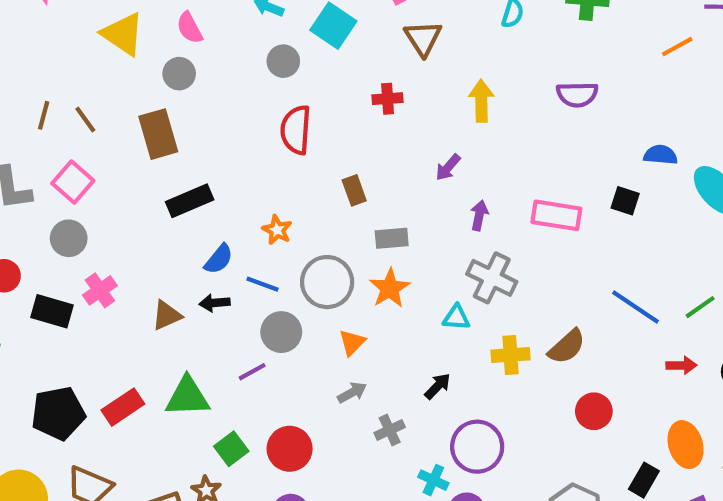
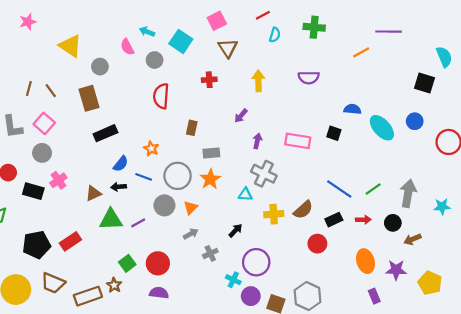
pink semicircle: (190, 28) -> (127, 47), moved
brown rectangle: (354, 190) -> (192, 128), turned 32
gray circle: (281, 332) -> (164, 205), moved
green triangle: (187, 397) -> (111, 220), moved
black rectangle: (644, 480) -> (334, 220), moved, turned 35

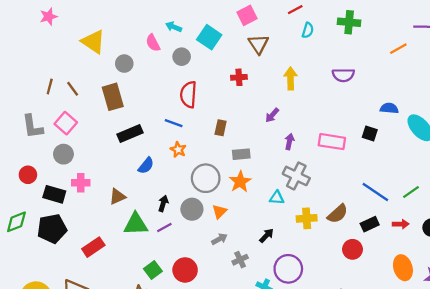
blue line: (144, 177) -> (174, 123), moved
pink cross: (58, 180) -> (81, 183), turned 35
black arrow: (119, 187) -> (163, 203), moved, turned 112
black pentagon: (37, 245) -> (52, 229), moved

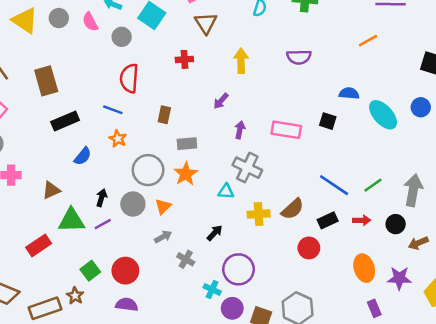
orange line: (398, 49) -> (368, 41), moved
gray circle: (124, 64) -> (59, 18), moved
red rectangle: (93, 247) -> (39, 245), moved
gray cross: (240, 260) -> (186, 259), turned -35

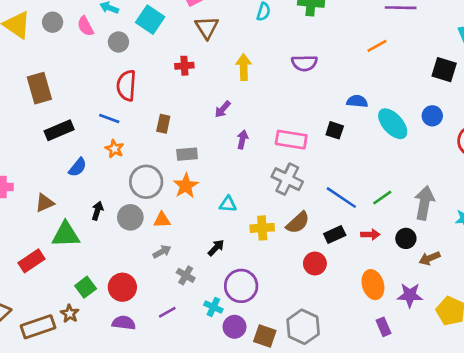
gray cross: (247, 168) -> (287, 179), moved
orange triangle: (163, 207) -> (162, 220), turned 42
purple line: (103, 224) -> (167, 312), moved

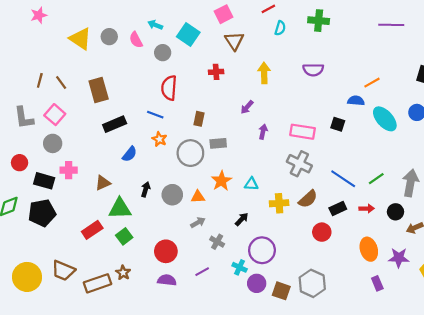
orange line: (377, 46) -> (372, 83), moved
gray circle: (146, 182) -> (190, 153), moved
orange star: (186, 186) -> (221, 181), moved
green square: (86, 287) -> (124, 236), moved

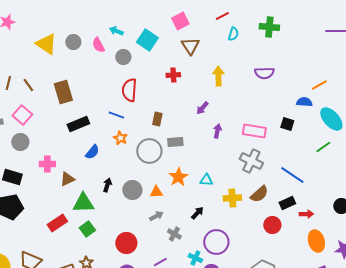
pink cross: (69, 170) -> (47, 164), moved
green line: (376, 179) -> (323, 147), moved
red arrow: (367, 209) -> (306, 214), moved

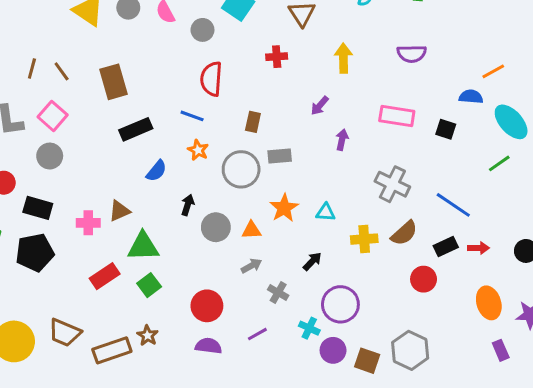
pink rectangle: (254, 131) -> (397, 116), moved
pink cross: (47, 164) -> (88, 223), moved
black arrow: (107, 185) -> (188, 205), moved
red arrow: (306, 214) -> (478, 248), moved

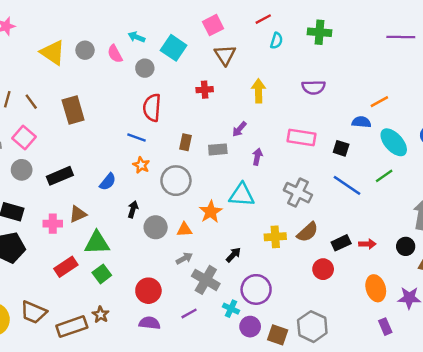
black rectangle: (136, 129) -> (60, 176), moved
gray rectangle: (280, 156) -> (218, 149), moved
blue line: (453, 205) -> (347, 185), moved
cyan triangle: (326, 212) -> (242, 195), moved, size x1.6
gray cross: (278, 292) -> (206, 280), size x1.6

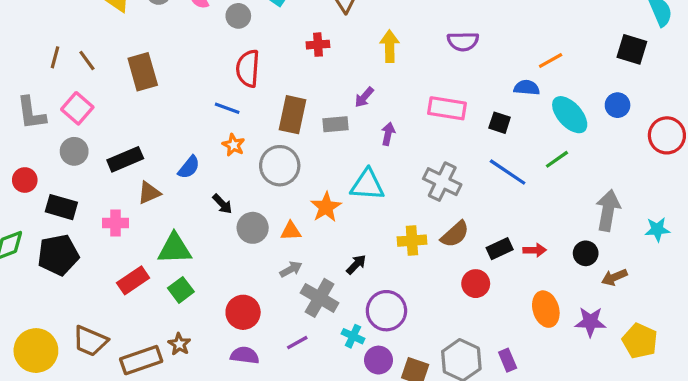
brown rectangle: (186, 142) -> (292, 115), size x1.6
black arrow: (133, 209) -> (222, 204), turned 119
brown triangle: (78, 214) -> (149, 193), moved
purple rectangle: (385, 327) -> (508, 360), moved

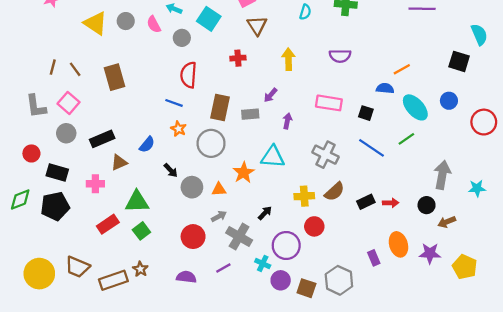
red circle: (476, 284) -> (314, 226), moved
red circle: (243, 312) -> (193, 237), moved
purple rectangle: (508, 360) -> (374, 258), moved

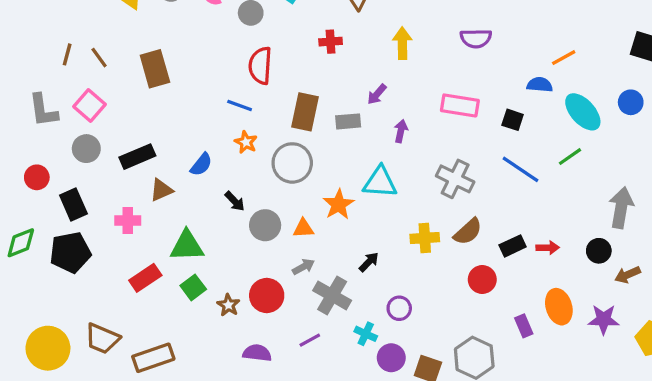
black rectangle: (57, 173) -> (73, 204), turned 50
red circle: (314, 226) -> (482, 280), moved
purple circle: (286, 246) -> (399, 308), size x0.6
brown star: (140, 269) -> (228, 305), moved

